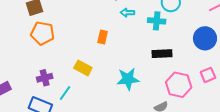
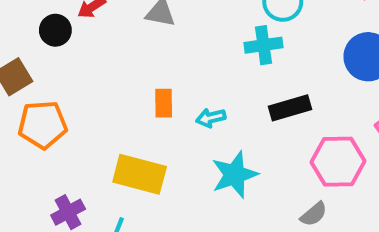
cyan arrow: (127, 13) -> (211, 118), moved
yellow rectangle: (83, 68) -> (140, 174), size x1.4

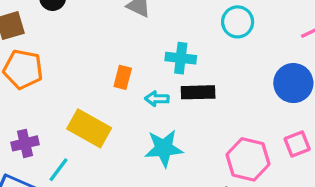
cyan cross: (263, 45) -> (181, 58), moved
black rectangle: (290, 108) -> (198, 92), moved

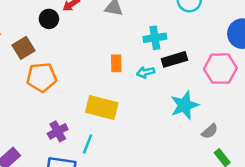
cyan star: (164, 148) -> (184, 105), moved
pink hexagon: (248, 159) -> (220, 69), moved

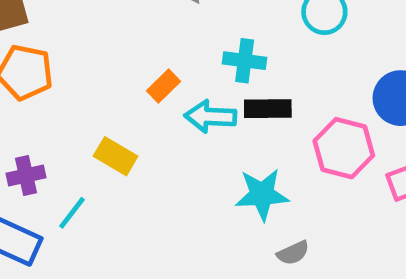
orange rectangle: (116, 63) -> (163, 86), turned 30
cyan arrow: (146, 72) -> (210, 116), size x1.5
yellow rectangle: (102, 108) -> (116, 156), size x0.7

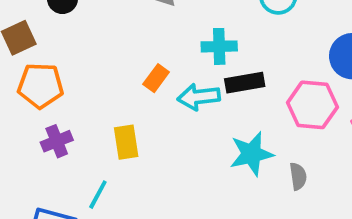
yellow rectangle: (116, 156) -> (126, 142), turned 60
purple cross: (26, 176) -> (57, 141), moved
gray semicircle: (293, 253) -> (298, 176), moved, turned -64

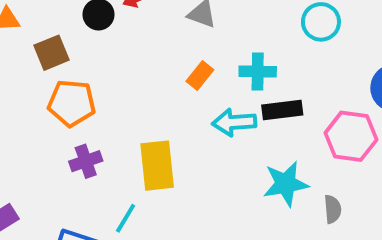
orange rectangle: (156, 78) -> (200, 76), moved
yellow rectangle: (126, 142) -> (157, 166), size x1.4

